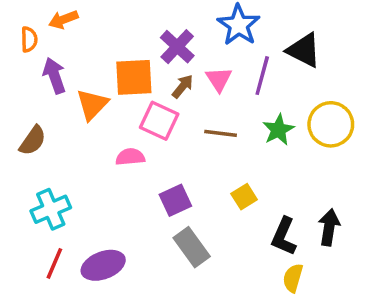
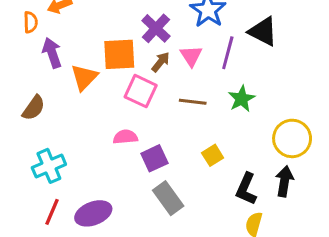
yellow circle: (331, 124) -> (292, 138), moved
pink semicircle: (130, 157) -> (125, 137), moved

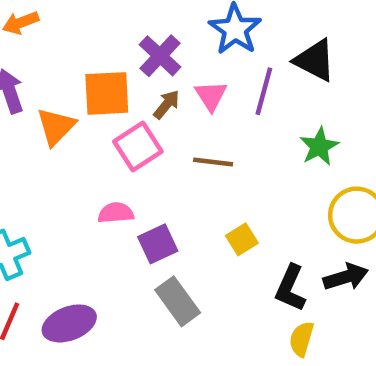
pink square: (141, 91) -> (138, 147), turned 32
green star: (242, 99) -> (319, 147), moved
black arrow: (284, 181) -> (346, 277), turned 64

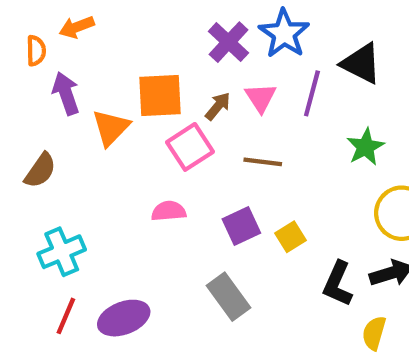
purple cross: (160, 56) -> (229, 42), moved
purple square: (158, 244) -> (241, 226), moved
yellow semicircle: (301, 339) -> (374, 333), moved

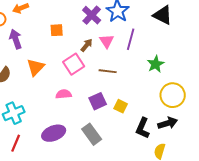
black triangle: (361, 63) -> (163, 15), moved
orange square: (160, 96) -> (57, 30), moved, size x0.6
orange triangle: (111, 128) -> (36, 67), moved
yellow square: (291, 237) -> (121, 106), turned -32
purple ellipse: (124, 318) -> (54, 133), moved

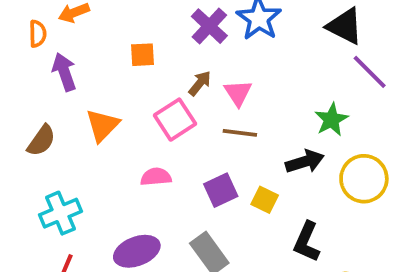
purple line: (131, 39) -> (370, 72), moved, turned -60
pink triangle: (107, 41) -> (238, 93), moved
black arrow: (168, 123) -> (305, 162), moved

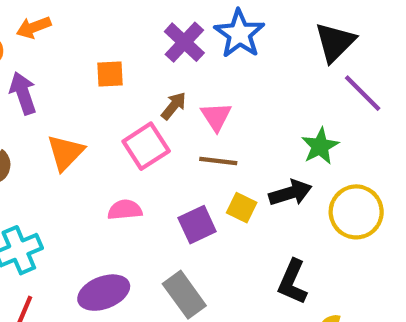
black triangle: (345, 26) -> (335, 42), turned 48
yellow square: (265, 200) -> (242, 208), moved

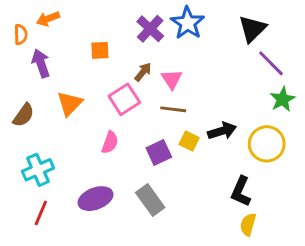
green star: (320, 146) -> (283, 99), moved
pink semicircle: (125, 210) -> (110, 142), turned 115
black L-shape: (292, 282) -> (241, 191), moved

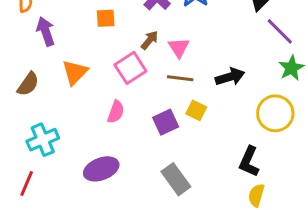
black arrow: (222, 131) -> (230, 77), moved
gray rectangle: (150, 200) -> (176, 179), moved
red line: (41, 213) -> (27, 184), moved

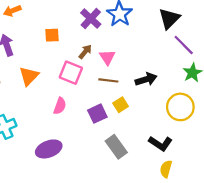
pink square: (130, 68) -> (71, 73), turned -35
yellow square: (196, 110) -> (121, 105), turned 32
black L-shape: (249, 162) -> (160, 143), turned -80
gray rectangle: (176, 179) -> (116, 147), moved

